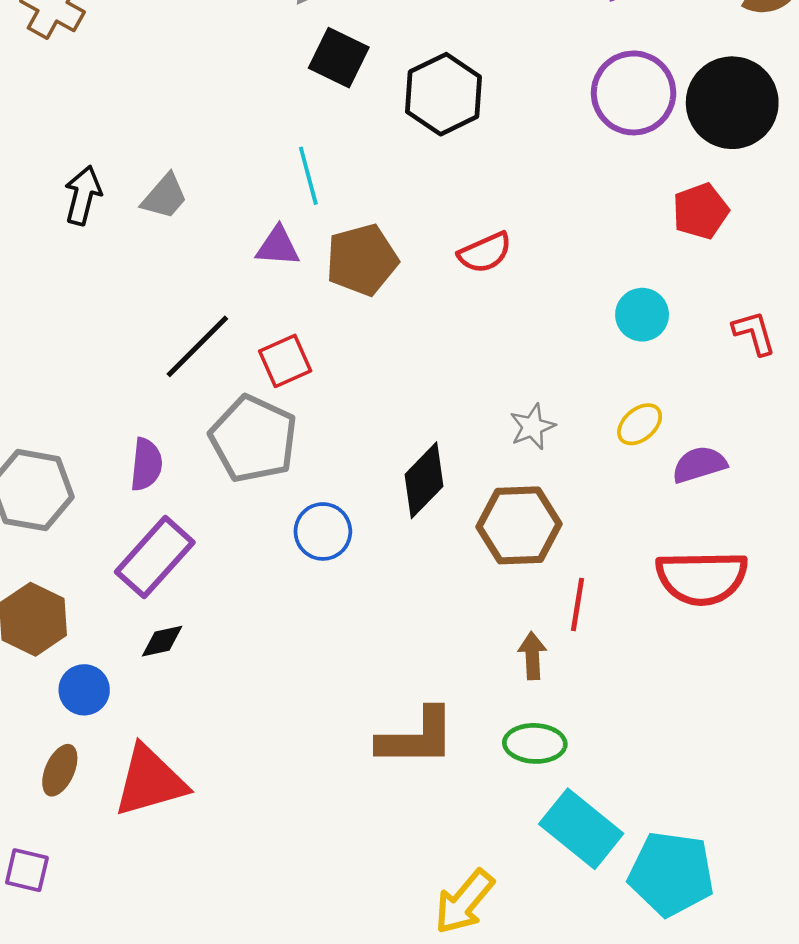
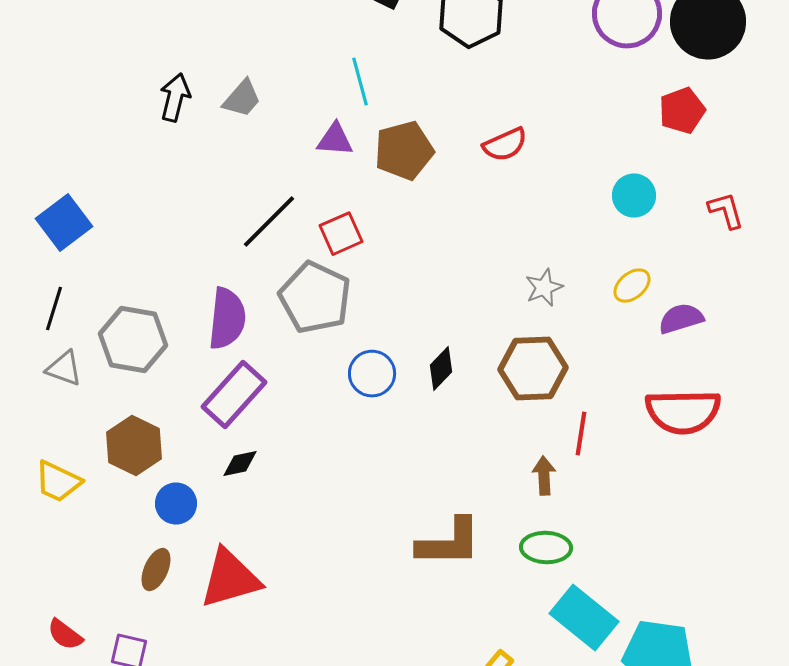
purple semicircle: (146, 464) -> (227, 319), size x1.4
black diamond: (424, 480) -> (441, 369), moved, size x0.7

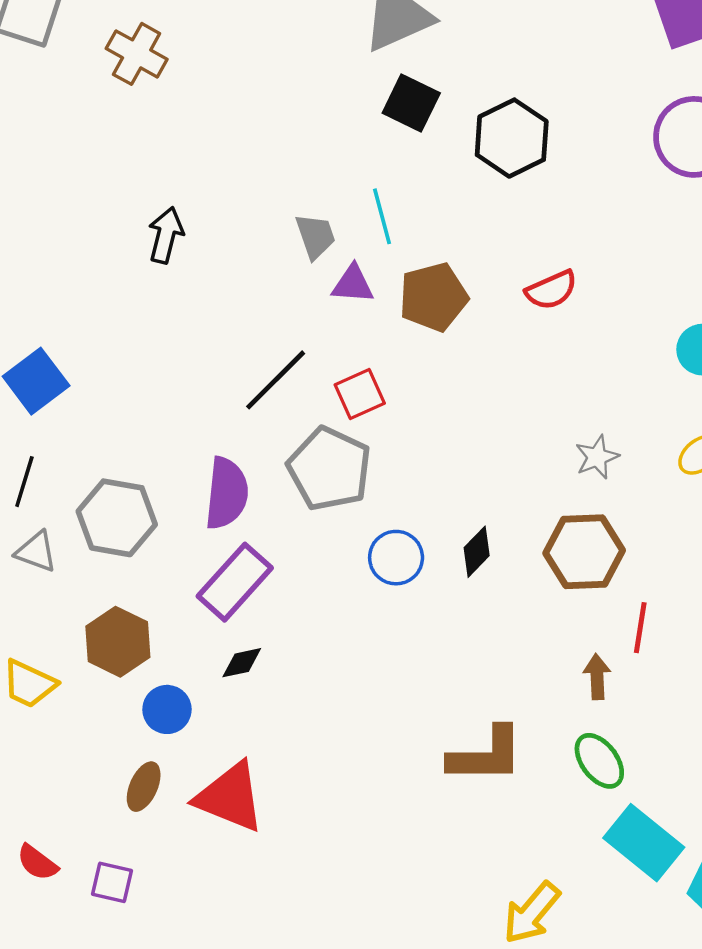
gray trapezoid: (242, 99) -> (315, 236), moved, turned -60
green ellipse: (546, 548) -> (599, 761), turned 51
red triangle: (230, 579) -> (230, 797), turned 38

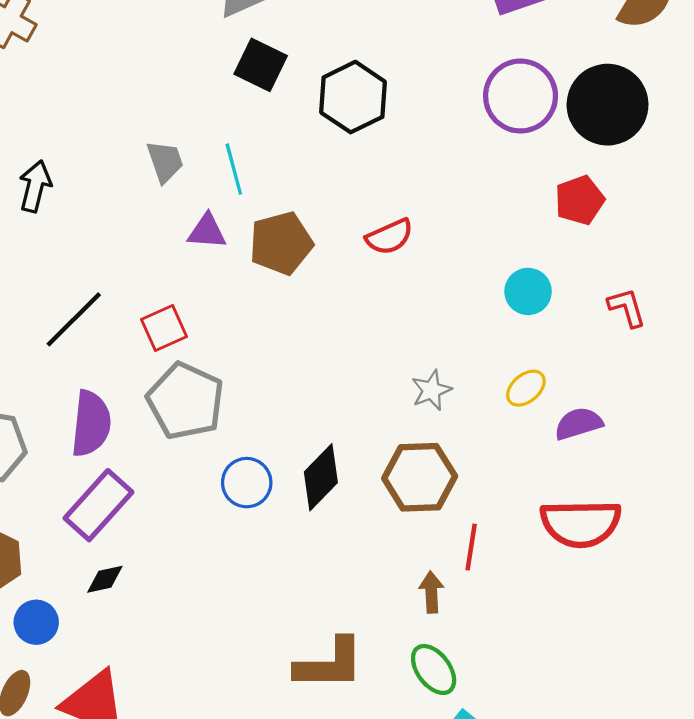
gray trapezoid: (315, 236) -> (165, 162), moved
black line: (276, 380) -> (74, 319), moved
red square: (360, 394) -> (164, 328), moved
black diamond: (477, 552) -> (321, 477), size x1.4

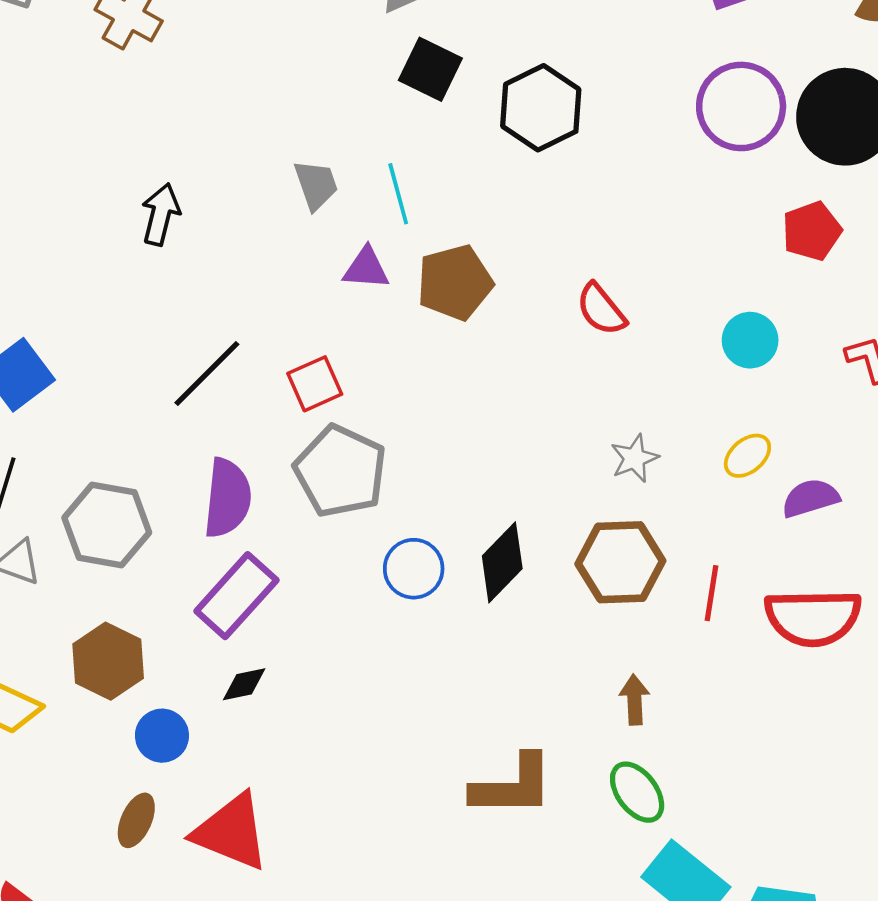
red semicircle: (390, 237) -> (601, 309), moved, turned 75
red line: (471, 547) -> (712, 593), moved

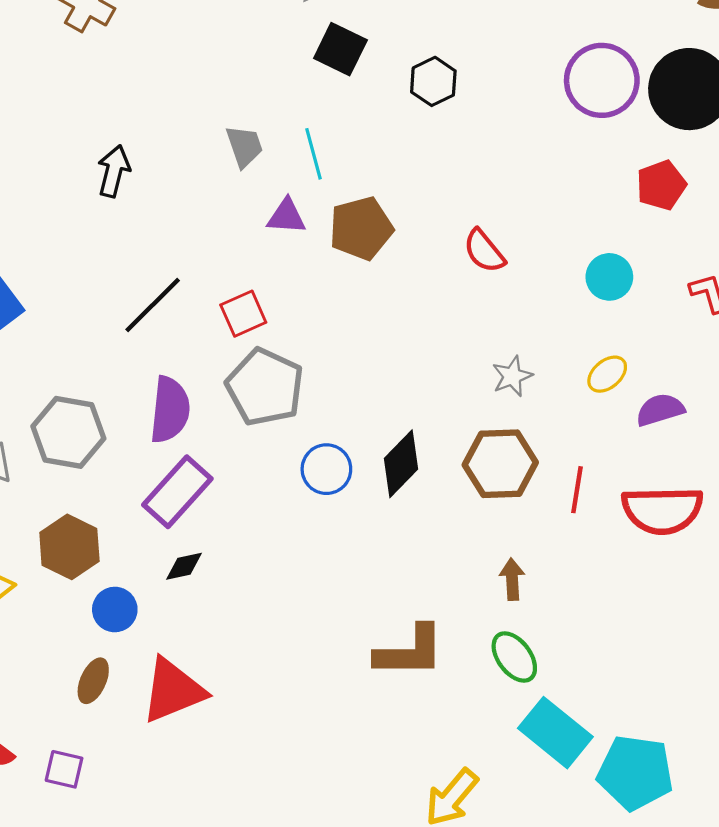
black hexagon: (541, 108) -> (433, 81), size x0.7
red triangle: (231, 832) -> (173, 690), turned -44

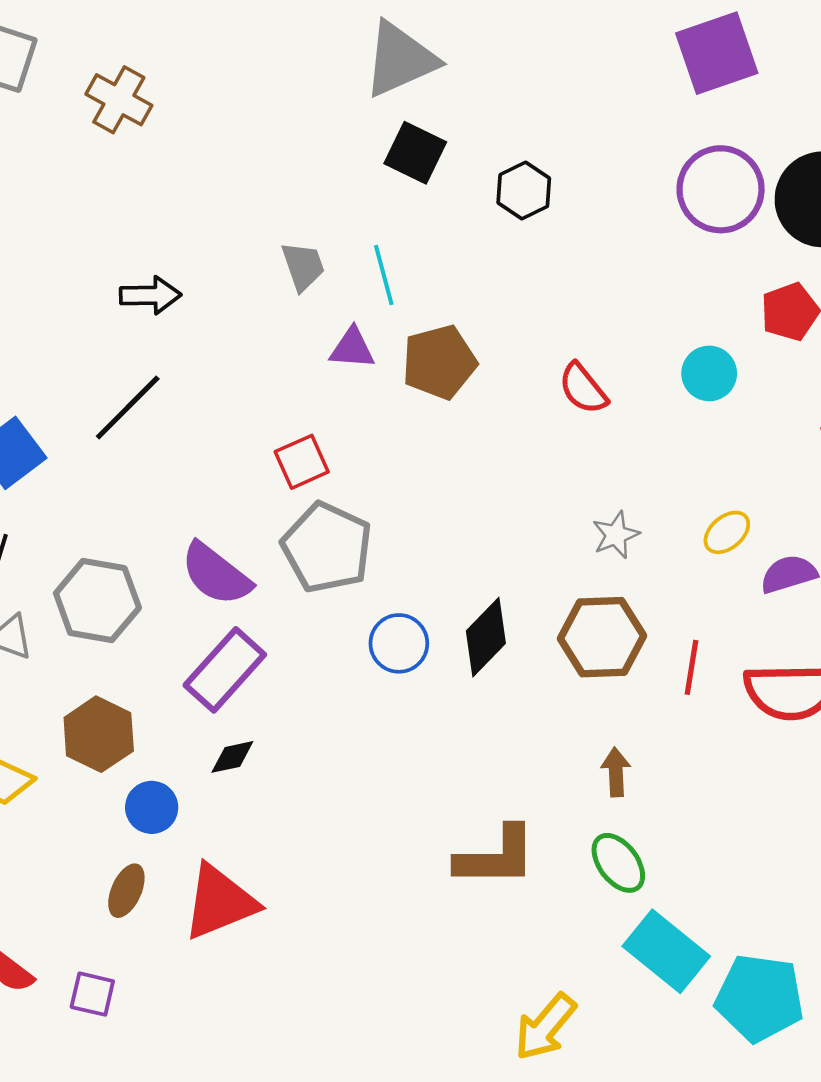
black arrow: (114, 171) -> (150, 295), turned 75
cyan circle: (609, 277) -> (709, 373), moved
black line: (153, 305) -> (128, 408), moved
purple semicircle: (170, 410) -> (216, 574), turned 122

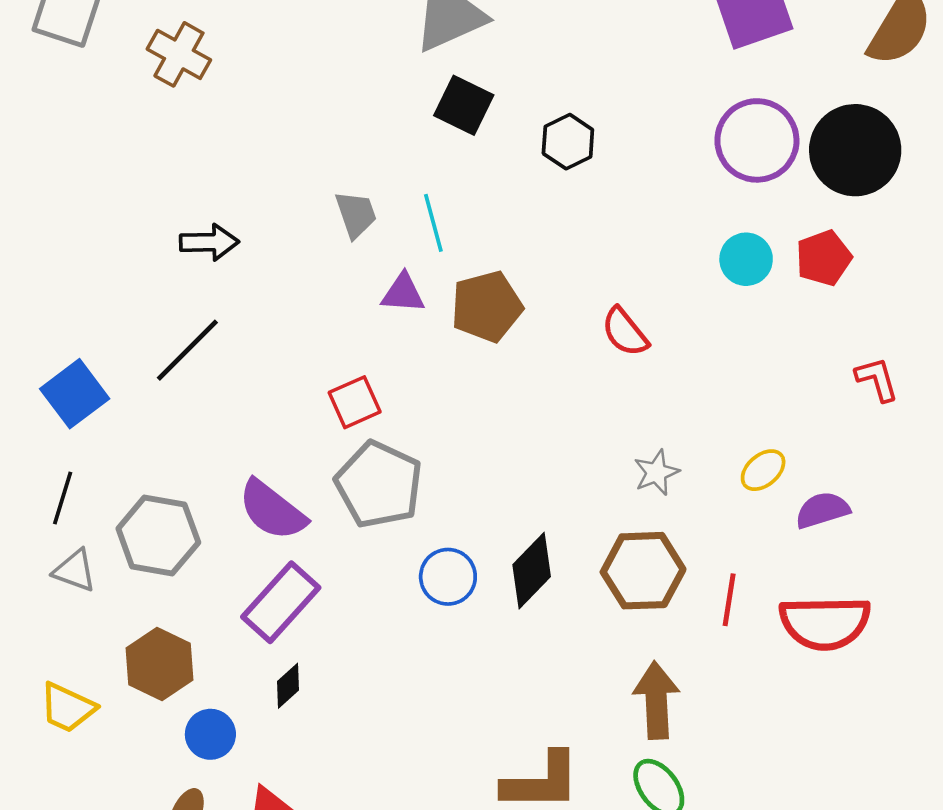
cyan circle: (709, 373) -> (746, 259), moved
black diamond: (232, 757) -> (288, 686), turned -30
brown arrow: (616, 772) -> (656, 700), size x1.6

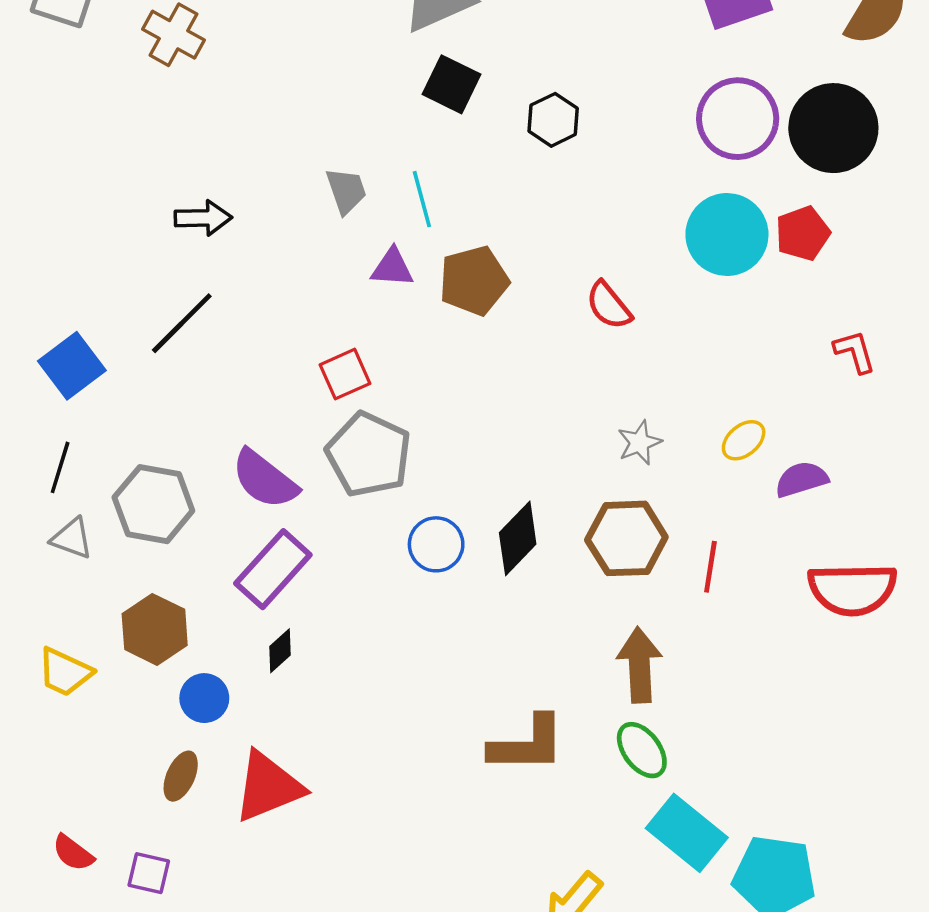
cyan circle: (746, 259) -> (727, 235), size x1.6
red semicircle: (825, 623) -> (852, 589), moved

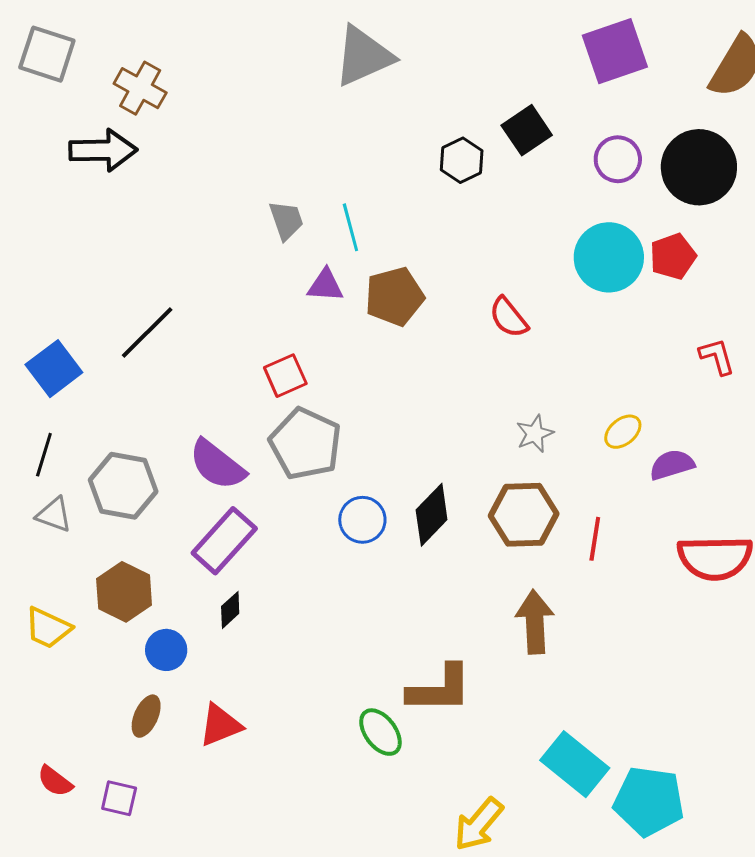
black square: (451, 84) -> (527, 130), moved, turned 30
purple circle: (738, 119) -> (618, 159), size x0.7
black arrow: (203, 218) -> (103, 150), moved, size x1.4
green ellipse: (642, 750) -> (380, 732), moved
red triangle: (268, 787) -> (220, 725), size x0.7

